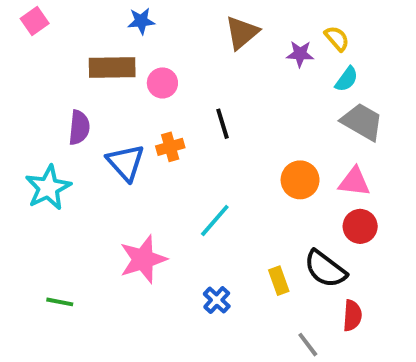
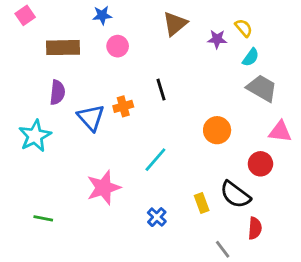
brown rectangle: (112, 67) -> (63, 48), moved
pink circle: (162, 83) -> (118, 46), moved
pink triangle: (354, 182) -> (280, 132), moved

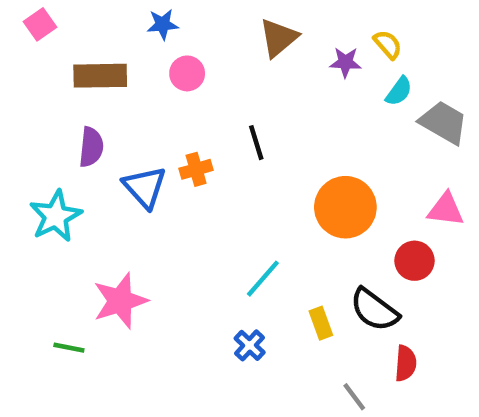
gray trapezoid: (262, 88) -> (443, 122), moved
orange circle: (217, 130) -> (345, 207), size x1.4
cyan line: (155, 160) -> (263, 279), moved
pink star: (104, 188) -> (120, 301), moved

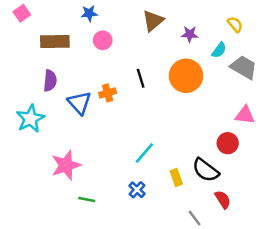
yellow semicircle: (388, 44) -> (235, 24), moved
orange circle: (345, 207) -> (186, 76), moved
green line: (69, 348) -> (87, 200), moved
red semicircle: (406, 363) -> (223, 200), turned -36

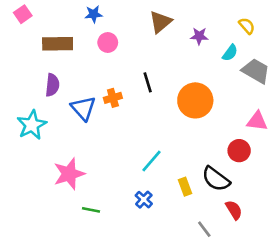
orange circle: (186, 76) -> (195, 100), moved

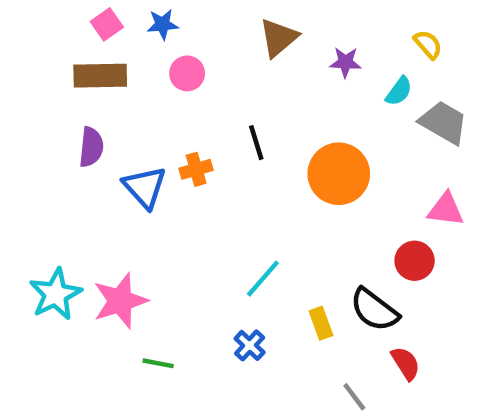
pink square: (23, 14) -> (107, 24), moved
cyan star: (32, 125) -> (56, 294), moved

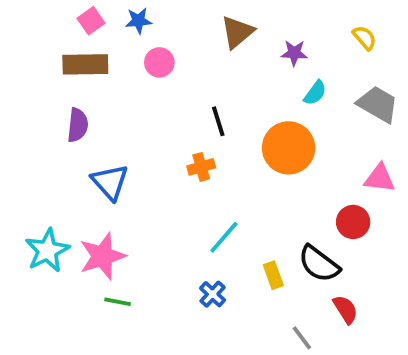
cyan semicircle: (399, 91) -> (315, 93), moved
orange cross: (196, 169) -> (201, 167), moved
blue triangle: (145, 187) -> (110, 182), moved
green line: (158, 363) -> (118, 302), moved

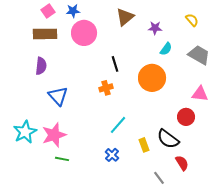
pink circle: (159, 62) -> (84, 33), size x1.6

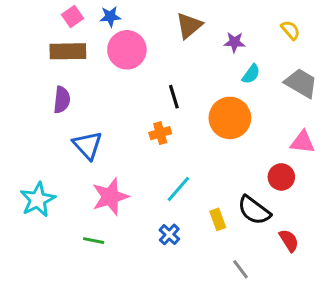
pink star: (54, 135) -> (110, 197), moved
red semicircle: (182, 163) -> (289, 241), moved

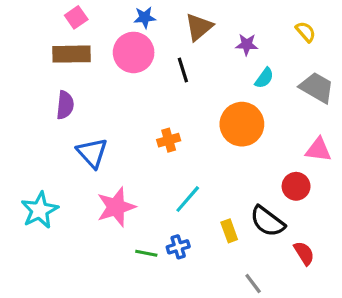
blue star: (110, 16) -> (145, 17), moved
black line: (174, 97) -> (183, 70), moved
blue cross: (169, 234) -> (178, 247), turned 30
green line: (94, 241) -> (146, 253), moved

